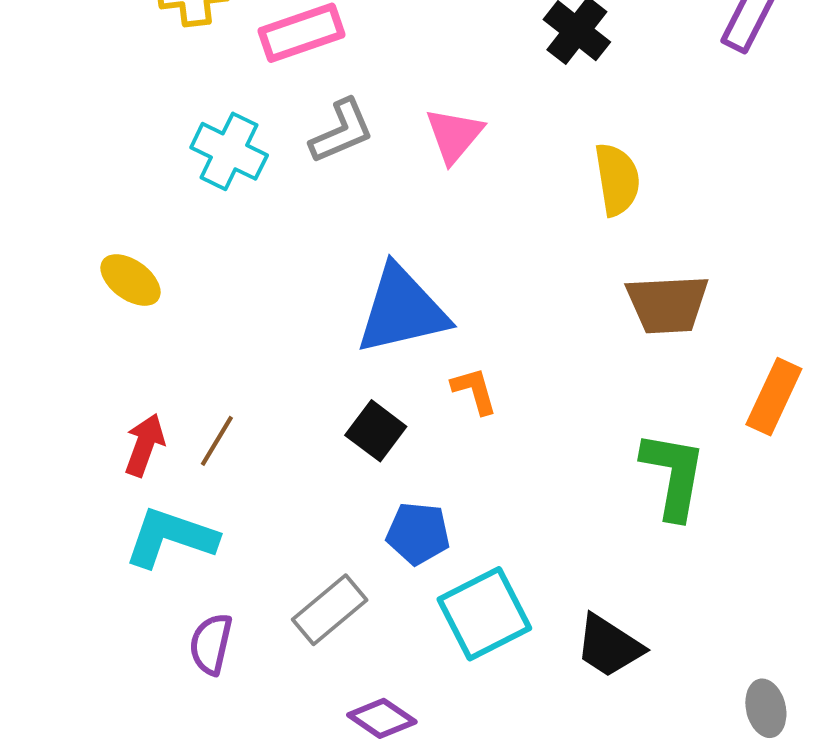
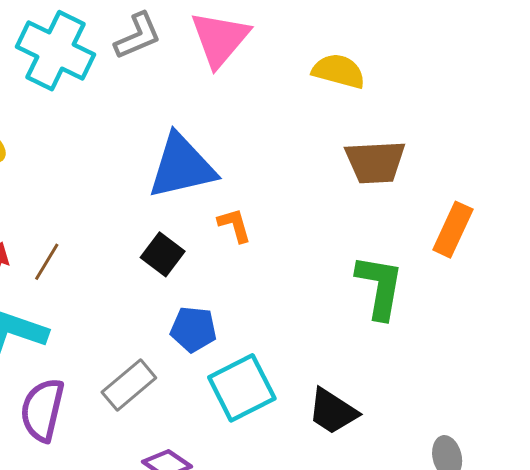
pink triangle: (454, 135) -> (220, 39), size x1.4
cyan cross: (229, 151) -> (56, 51), size x1.4
yellow semicircle: (617, 179) -> (339, 71), turned -66
purple semicircle: (211, 644) -> (42, 410), size x1.4

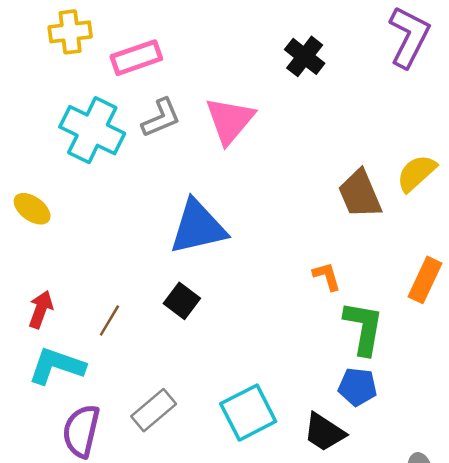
yellow semicircle: (339, 71) -> (416, 173), moved, turned -57
brown trapezoid: (375, 162) -> (360, 194), moved, turned 70
orange L-shape: (234, 225) -> (327, 276), moved
brown line: (47, 262) -> (109, 320), moved
blue pentagon: (193, 329) -> (357, 387), moved

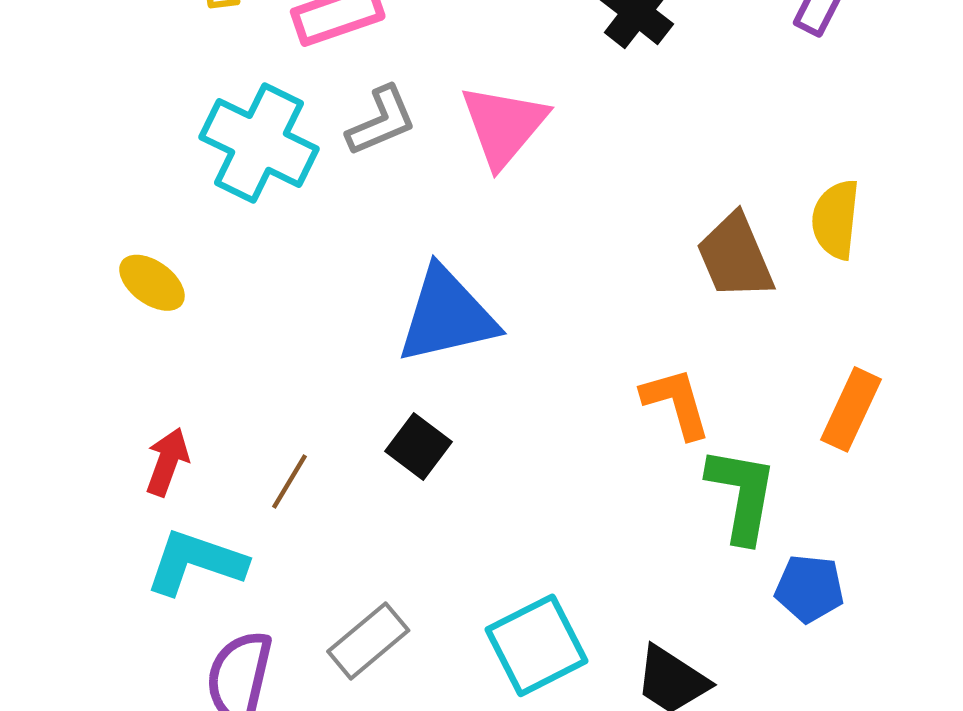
yellow semicircle: (416, 173) -> (836, 219), turned -42
orange L-shape: (327, 276) -> (676, 403), size x1.4
blue pentagon: (357, 387) -> (809, 589), moved

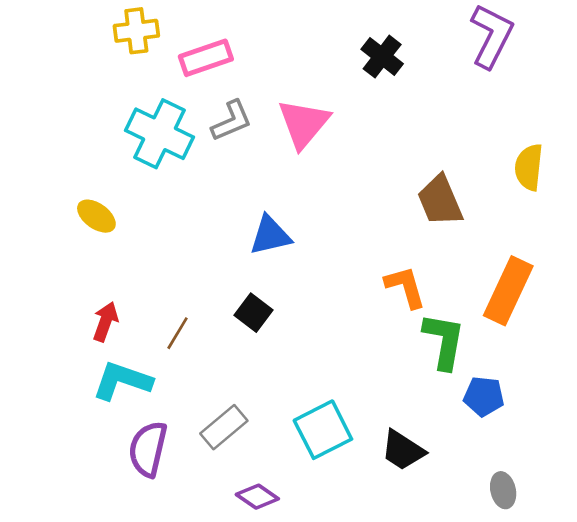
yellow semicircle: (836, 219) -> (529, 167), moved
blue triangle: (447, 316) -> (270, 235), size x0.7
orange rectangle: (851, 409) -> (508, 291), size x1.4

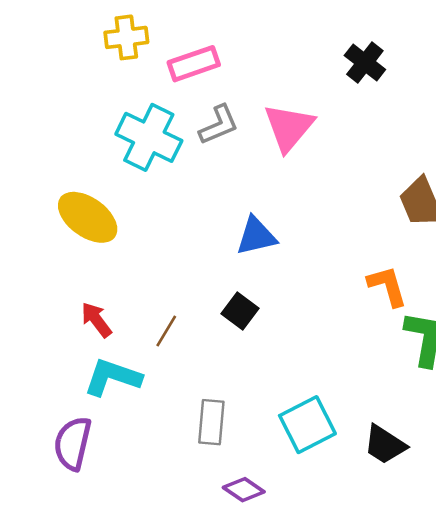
yellow ellipse: (96, 216) -> (88, 217), size x1.6
red arrow: (105, 322) -> (96, 320), turned -57
gray rectangle: (224, 427) -> (211, 422), turned -45
purple semicircle: (148, 449) -> (73, 443), moved

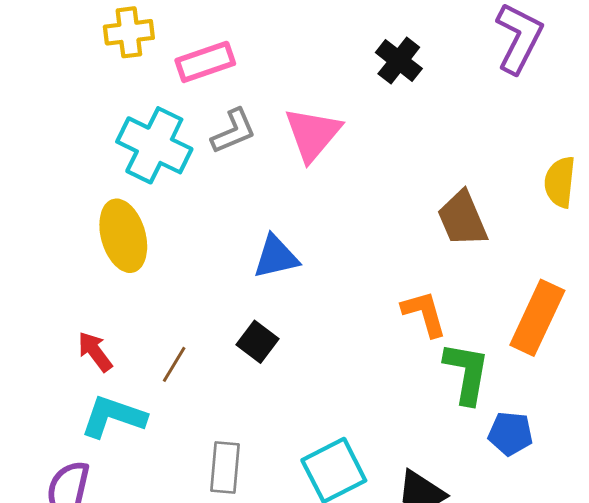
yellow ellipse: (88, 217) -> (123, 236), moved, turned 38

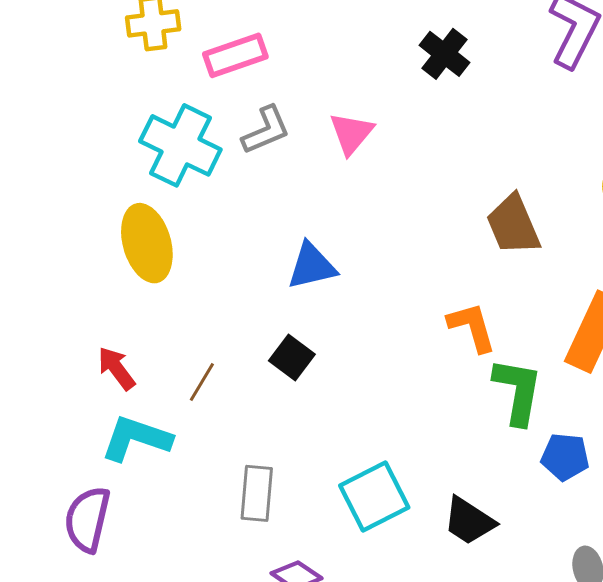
pink triangle: (313, 134) -> (351, 133), size x0.7

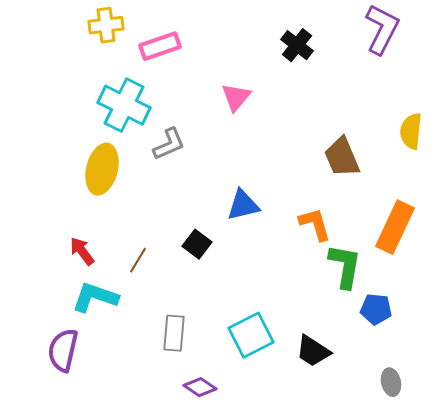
gray L-shape: (266, 130) -> (169, 144), moved
yellow ellipse: (147, 243) -> (102, 169), turned 30
blue triangle: (312, 266) -> (243, 205), moved

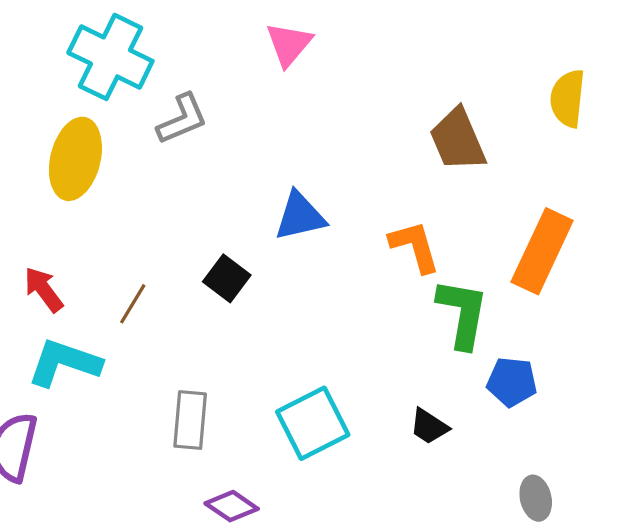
black trapezoid: (313, 351) -> (429, 426), moved, size x0.7

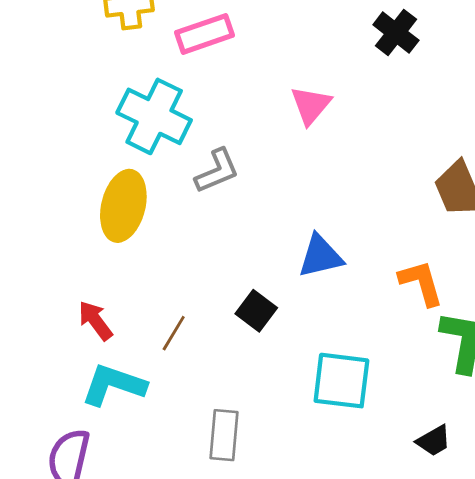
cyan square: (313, 423) -> (341, 381), moved, turned 34
black trapezoid: (429, 426) -> (434, 441), turned -63

